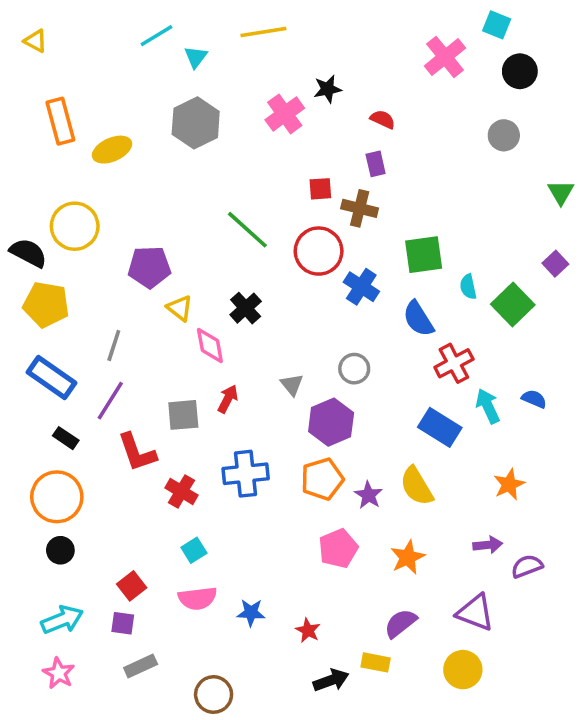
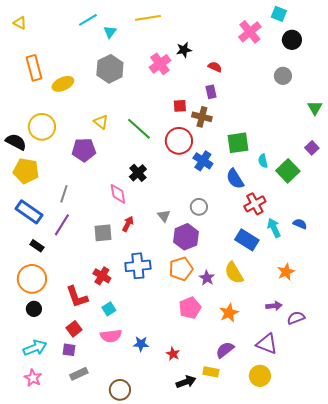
yellow triangle: (180, 308) -> (101, 122), moved
red L-shape: (137, 452) -> (77, 297), moved

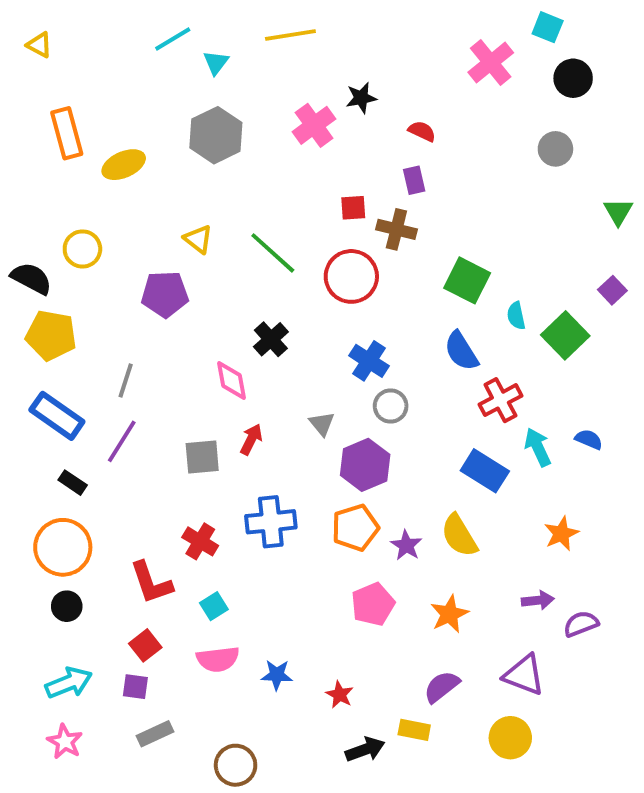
yellow circle: (42, 127) -> (82, 249), size x0.7
green square: (238, 143) -> (467, 280), turned 35
blue cross: (203, 161) -> (369, 361), moved

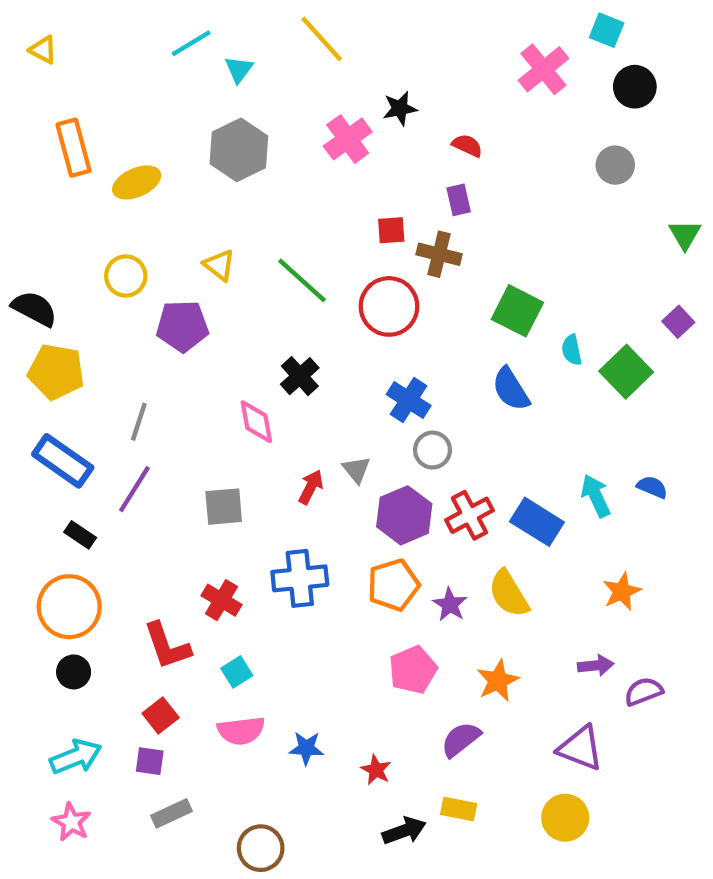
yellow line: (290, 35) -> (322, 39), turned 57
yellow circle: (82, 249) -> (126, 276), moved
red cross: (500, 400) -> (469, 515), moved
red arrow: (251, 439) -> (311, 487), moved
purple semicircle: (442, 687) -> (461, 739), moved

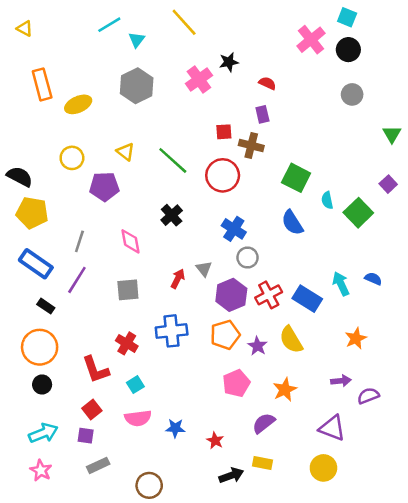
black circle: (635, 87) -> (348, 50), moved
pink diamond: (256, 422) -> (130, 241), moved

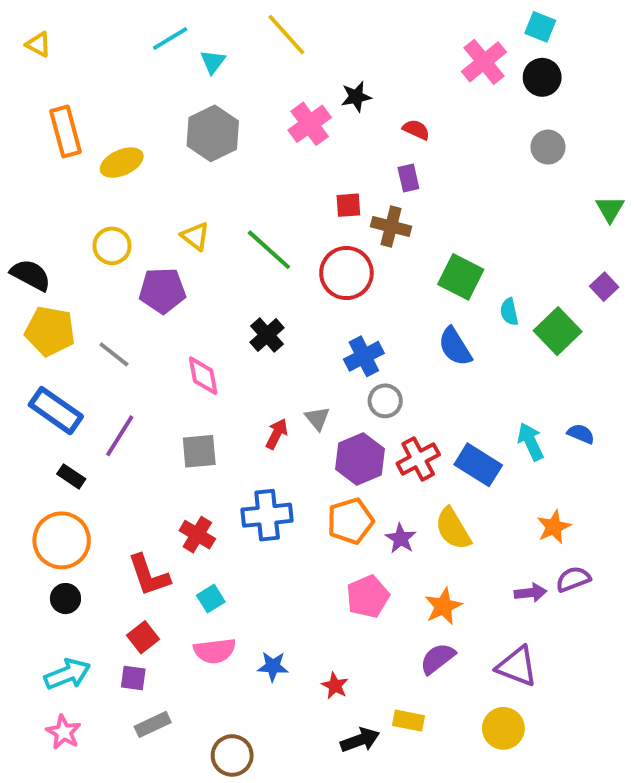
blue cross: (234, 229) -> (364, 356), turned 30
gray line: (79, 241) -> (114, 354), moved, turned -70
purple semicircle: (368, 396) -> (573, 579), moved
purple semicircle: (264, 423) -> (438, 659), moved

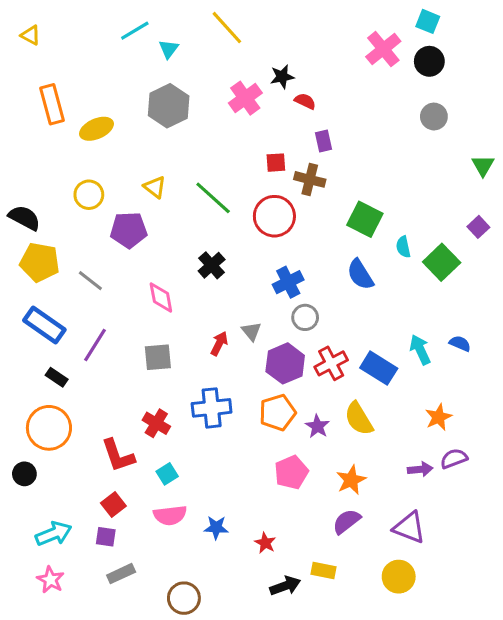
red semicircle: (416, 130) -> (305, 101), moved
black circle: (65, 599) -> (24, 474), moved

